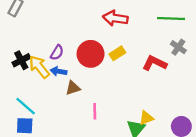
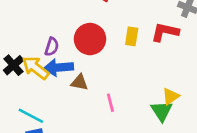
yellow rectangle: (117, 53) -> (132, 36), moved, turned -35
blue arrow: (58, 71) -> (58, 67), size x1.5
brown triangle: (73, 88) -> (79, 82), turned 42

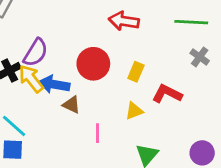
red L-shape: (165, 32) -> (167, 94), moved
purple semicircle: (52, 47) -> (36, 53), moved, size x1.5
yellow triangle: (171, 96) -> (134, 111), moved

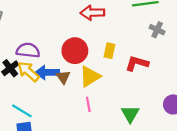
purple semicircle: (36, 53) -> (28, 50), turned -105
brown triangle: (71, 105) -> (63, 77), moved, turned 40
yellow triangle: (134, 111) -> (90, 76), moved, size x1.5

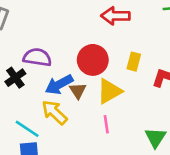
yellow arrow: (28, 71) -> (54, 112), moved
blue arrow: (47, 72) -> (59, 85), turned -30

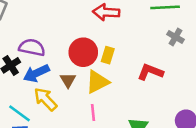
yellow rectangle: (134, 62) -> (108, 55), moved
blue arrow: (59, 85) -> (36, 73), moved

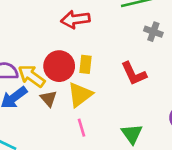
red L-shape: (150, 72) -> (134, 74), turned -125
yellow arrow: (45, 99) -> (31, 76), moved

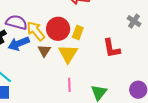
yellow triangle: (80, 95) -> (68, 54), turned -35
pink line: (81, 128) -> (69, 85), moved

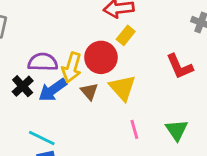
yellow arrow: (36, 31) -> (72, 67), turned -110
yellow rectangle: (78, 32) -> (126, 35), moved, turned 32

